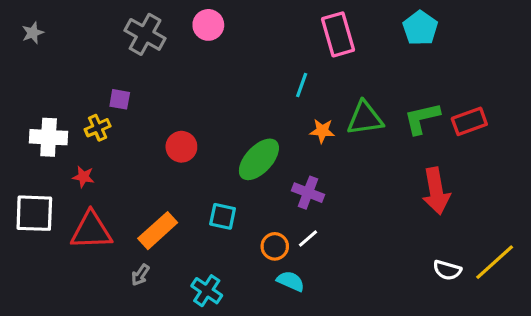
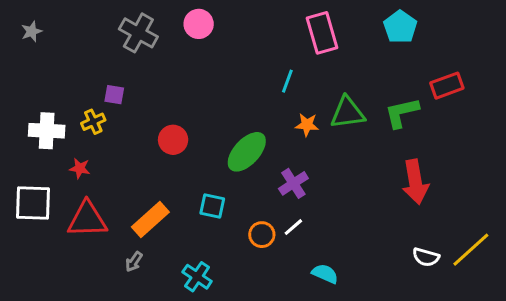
red rectangle: (469, 121) -> (447, 86), moved
purple cross: (308, 193) -> (293, 183), turned 36
cyan semicircle: (291, 281) -> (325, 274), moved

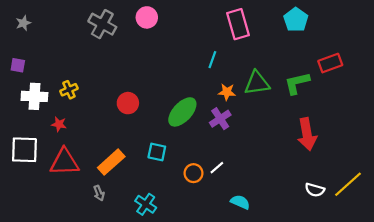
purple square: (114, 95) -> (18, 65), moved
purple cross: (293, 183) -> (220, 119), moved
gray arrow: (134, 262) -> (99, 193), turned -56

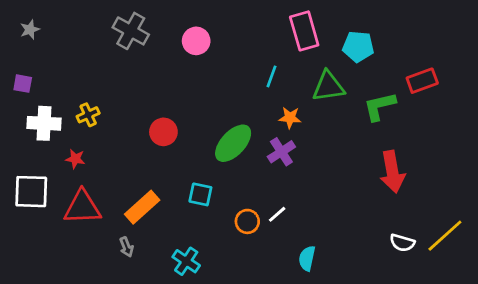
pink circle: (147, 17) -> (196, 41), moved
cyan pentagon: (296, 20) -> (358, 47), moved, turned -30
green triangle: (257, 83) -> (328, 86), moved
cyan semicircle: (240, 202) -> (307, 258), turned -102

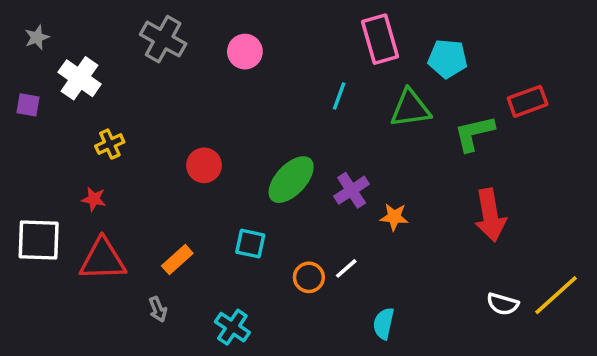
orange star: (290, 118) -> (394, 217), moved
white cross: (44, 123) -> (80, 78), moved, turned 32
orange rectangle: (142, 207) -> (177, 260), size x0.7

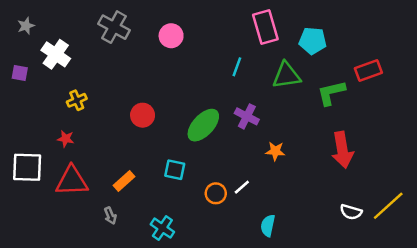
purple cross: (352, 190) -> (247, 116), moved, turned -30

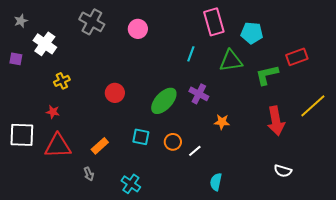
orange circle: (216, 193) -> (173, 142), moved
yellow line: (388, 206) -> (313, 106), moved

